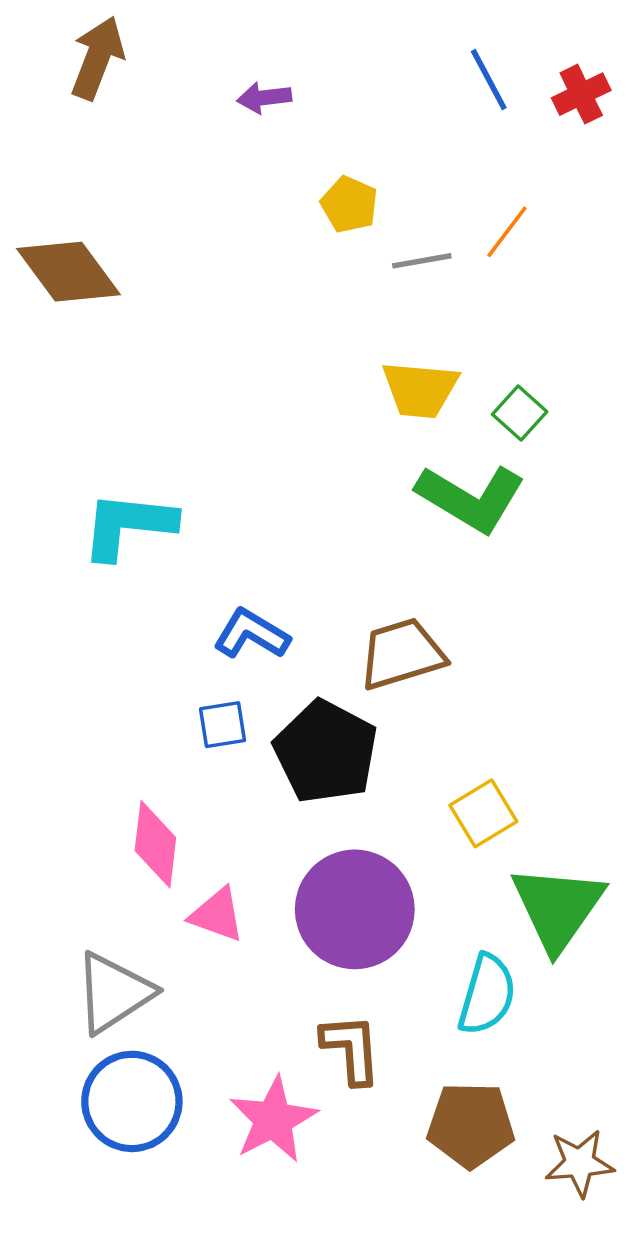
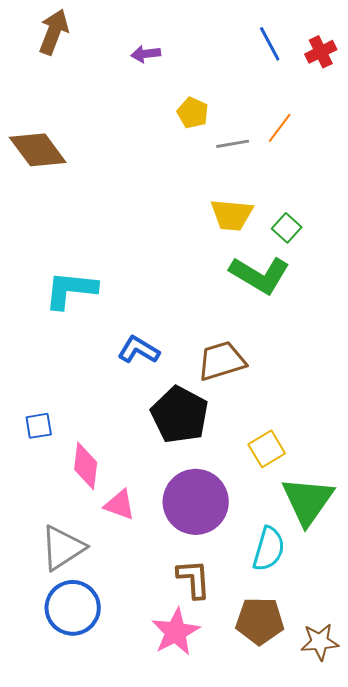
blue square: (223, 725) -> (39, 426), moved
pink star: (273, 1120) -> (176, 632), moved

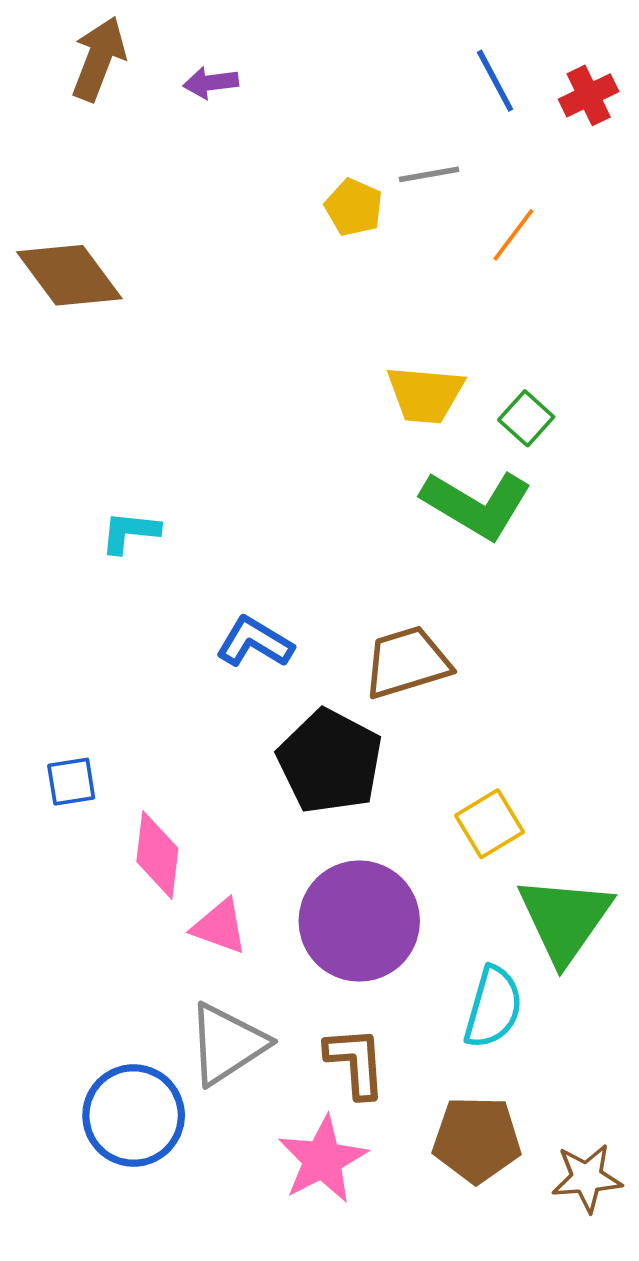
purple arrow: (146, 54) -> (211, 83), moved
gray line: (233, 144) -> (429, 174), moved
cyan L-shape: (71, 290) -> (130, 532), size x0.6
gray triangle: (63, 548) -> (227, 1044), moved

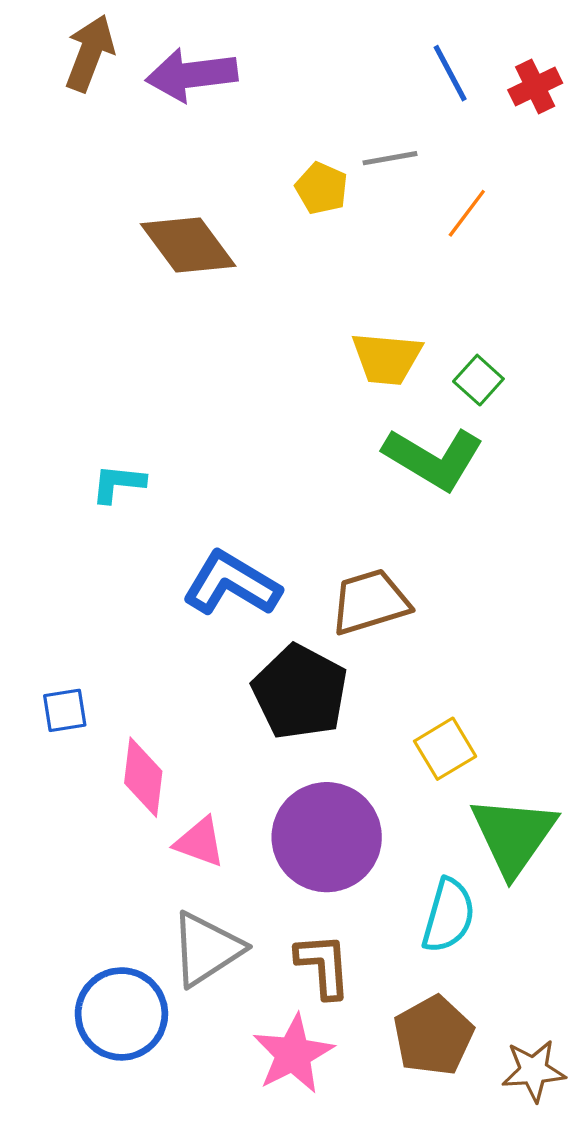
purple arrow: (211, 83) -> (192, 75), size x1.8
brown diamond: (69, 275) -> (188, 245), moved
blue L-shape: (255, 642) -> (232, 584), size x1.4
brown pentagon: (477, 1139) -> (433, 1036), turned -30

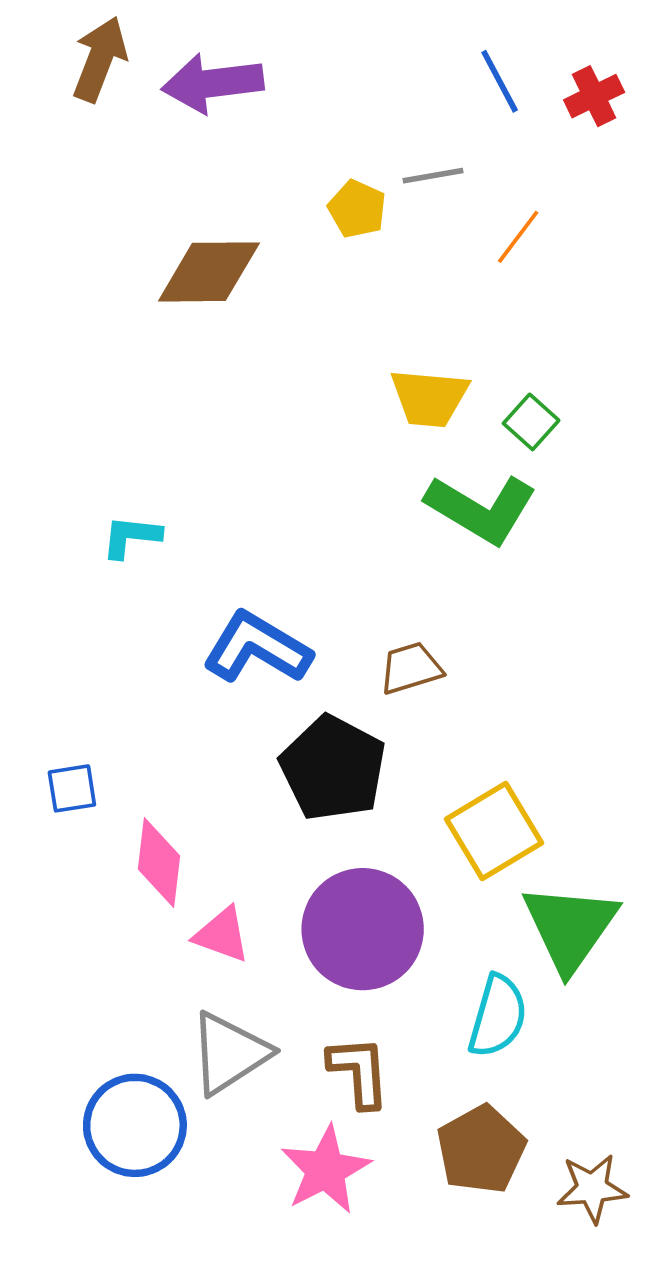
brown diamond: (188, 245) -> (209, 272), turned -54
brown trapezoid: (370, 602) -> (411, 668), size x0.7
yellow square: (445, 749) -> (494, 831), size x1.4

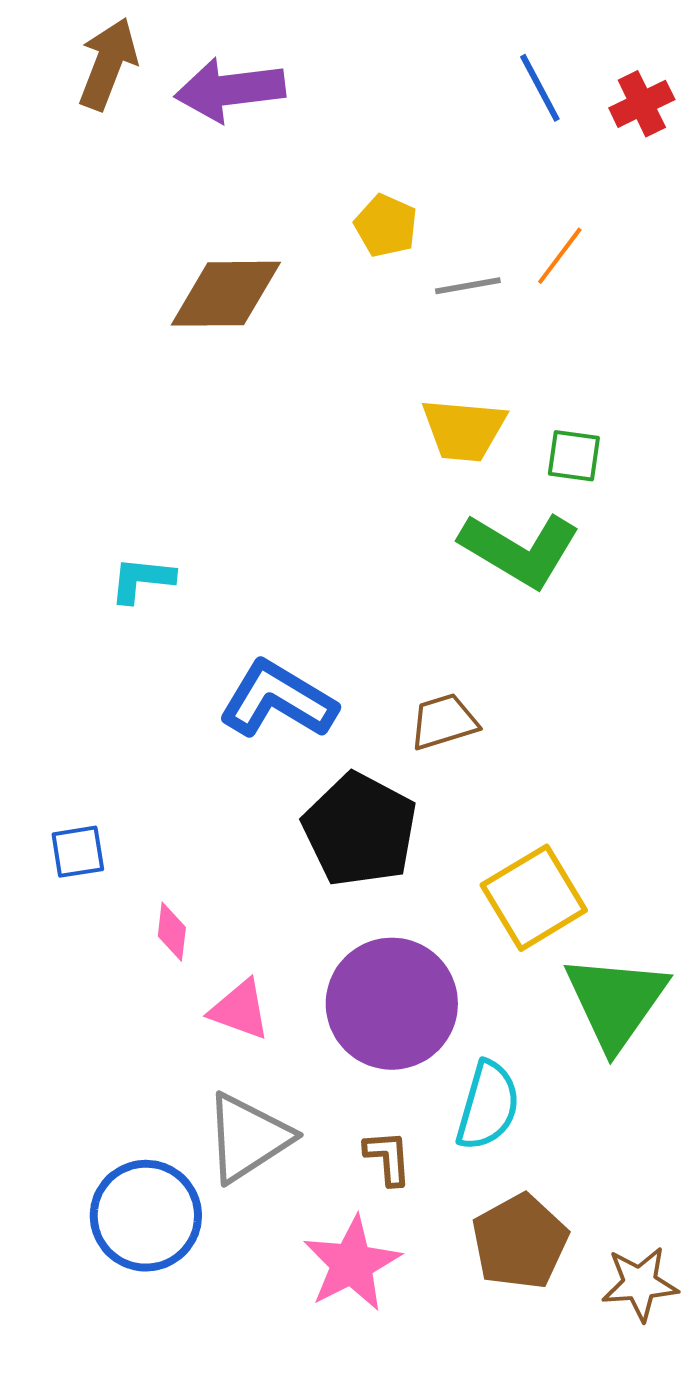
gray line: (433, 176) -> (468, 286), moved
green square: (531, 422) -> (574, 456), turned -34
pink diamond: (159, 863) -> (172, 932), size x0.6
cyan semicircle: (498, 1016) -> (488, 1106), moved
brown L-shape: (359, 1072) -> (388, 1158), size x0.7

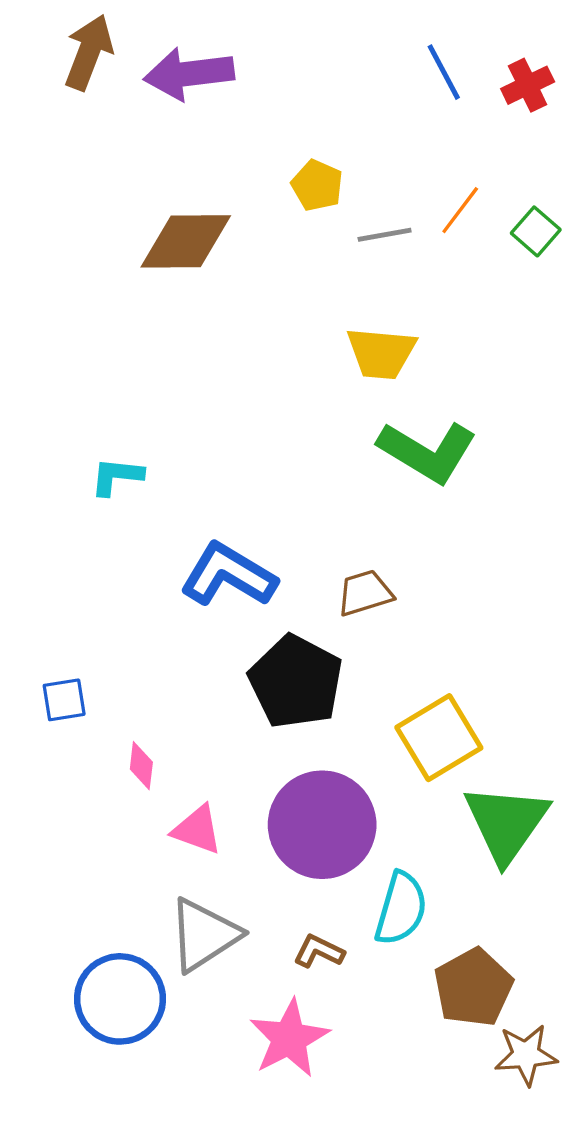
green square: (574, 456) -> (536, 231), moved, turned 33
brown L-shape: (388, 1158) -> (319, 951), turned -60
brown pentagon: (520, 1242) -> (473, 987), moved

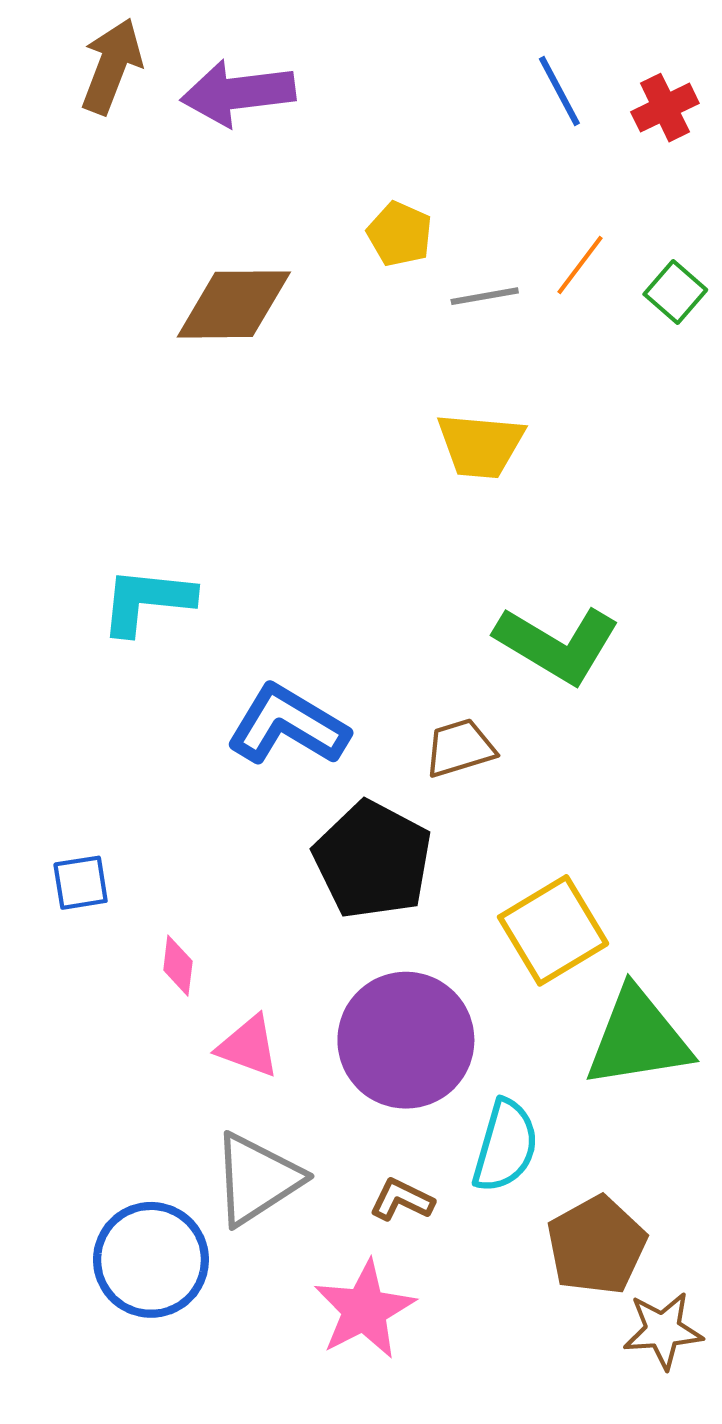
green L-shape: (427, 452) -> (557, 644), moved
cyan L-shape: (117, 476) -> (147, 601), size x1.4
green triangle: (506, 823) -> (638, 1038), turned 46

